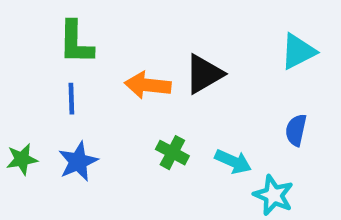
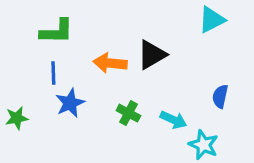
green L-shape: (76, 42) -> (57, 31), turned -90
cyan triangle: (298, 51) -> (212, 20), moved
blue star: (78, 162) -> (70, 103), moved

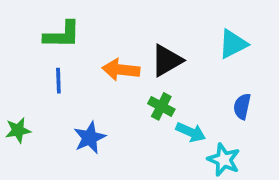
cyan triangle: (212, 20) -> (233, 44), moved
blue star: (70, 103) -> (90, 138), moved
green cross: (128, 113) -> (161, 106), moved

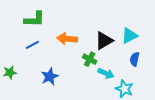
cyan triangle: (233, 44) -> (129, 36), moved
black triangle: (167, 60) -> (104, 41), moved
blue line: (58, 81) -> (32, 45), turned 64

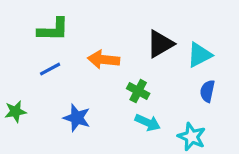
black triangle: (104, 41) -> (160, 44), moved
cyan arrow: (106, 73) -> (148, 123), moved
blue star: (50, 77) -> (77, 118), turned -30

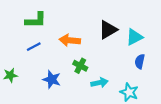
green cross: (138, 91) -> (80, 66), moved
cyan arrow: (148, 123) -> (99, 83), turned -35

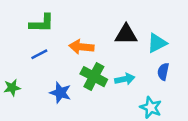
black triangle: (108, 30) -> (126, 34), turned 30
green cross: (80, 66) -> (94, 77), size x1.5
cyan arrow: (99, 83) -> (125, 79), moved

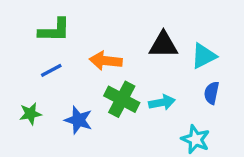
green star: (12, 88) -> (30, 114), moved

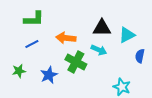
blue semicircle: (212, 93) -> (140, 56), moved
cyan arrow: (162, 102) -> (99, 50), moved, turned 35
blue star: (78, 120) -> (49, 75), turned 30

